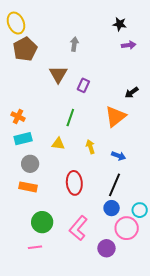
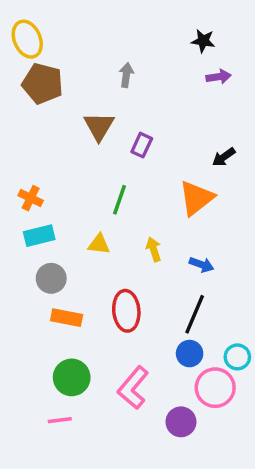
brown pentagon: (25, 49) -> (43, 84), turned -30
orange rectangle: (28, 187) -> (67, 318), moved

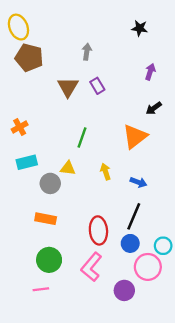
purple arrow: (219, 77) -> (150, 72), moved, turned -63
purple rectangle: (142, 145) -> (97, 86), moved, turned -56
orange cross: (31, 198) -> (20, 127), moved, turned 35
gray circle: (51, 278) -> (50, 183), moved
red ellipse: (126, 311) -> (98, 230), moved

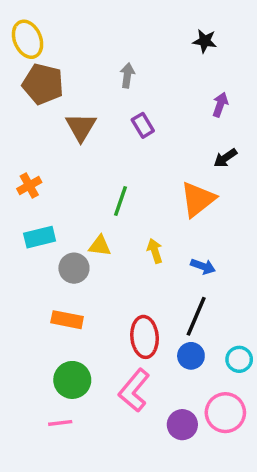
brown triangle: (68, 87) -> (81, 127), moved
pink circle: (148, 267) -> (225, 413), moved

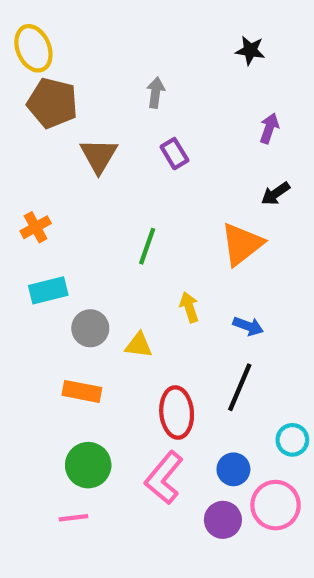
yellow triangle: (100, 246) -> (139, 345), moved
blue circle: (191, 356) -> (233, 469), moved

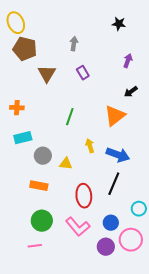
orange cross: (36, 227) -> (17, 108), turned 32
blue arrow: (248, 326) -> (118, 155), size x1.6
pink L-shape: (164, 478) -> (78, 227), turned -80

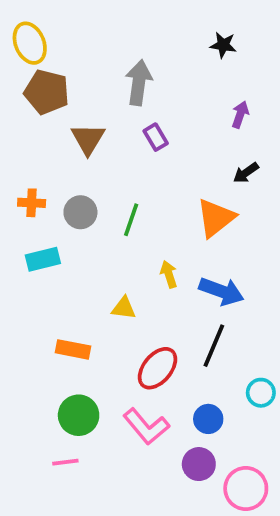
gray arrow: (74, 44) -> (139, 83), size x1.6
gray circle: (43, 156) -> (80, 212), moved
red ellipse: (84, 196) -> (157, 368), turned 45
pink circle: (131, 240) -> (246, 489), moved

